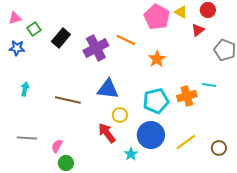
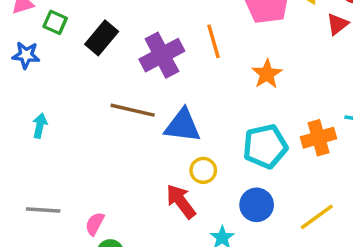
green square: (34, 29) -> (55, 22), turned -32
orange line: (126, 40) -> (214, 41), turned 48
brown line: (68, 100) -> (133, 110), moved
blue circle: (151, 135) -> (257, 205), size x0.7

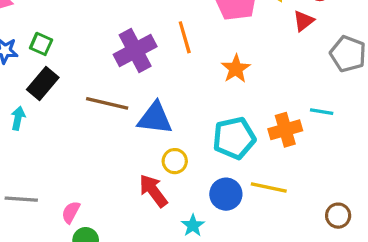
green square: (55, 22) -> (41, 44), moved
black rectangle: (102, 38) -> (43, 84), moved
yellow line: (317, 217) -> (269, 187), moved, turned 48

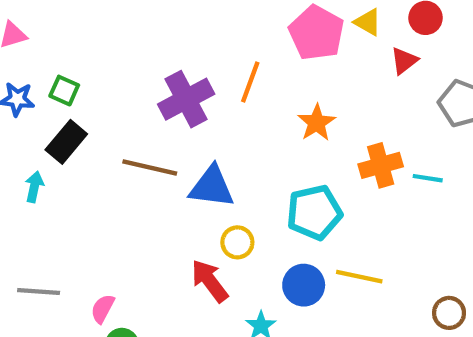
orange line: (185, 37) -> (250, 82), turned 36
orange cross: (285, 130) -> (381, 165), moved

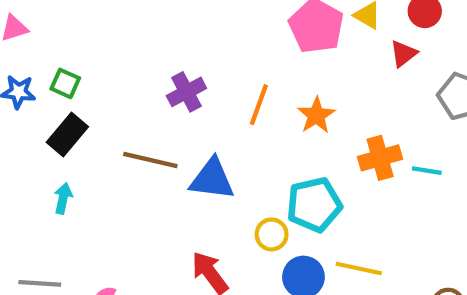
orange line: (250, 82) -> (259, 105), moved
purple cross: (186, 99) -> (186, 92), size x0.7
cyan arrow: (34, 187) -> (63, 198), moved
yellow circle: (237, 242) -> (272, 234), moved

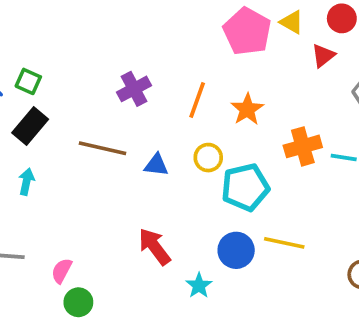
blue triangle: (212, 179) -> (156, 165), size x0.6
yellow circle: (272, 234) -> (208, 158), moved

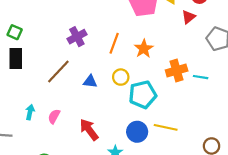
black rectangle: (30, 126) -> (16, 58), turned -40
brown line: (102, 148) -> (58, 72), turned -60
cyan arrow: (26, 182) -> (30, 112), moved
pink semicircle: (62, 271) -> (54, 116), moved

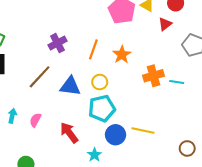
blue triangle: (90, 81) -> (70, 86), size x1.5
cyan pentagon: (143, 95) -> (102, 108), moved

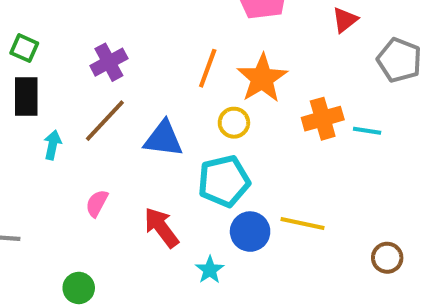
purple cross: (58, 43) -> (109, 62), moved
orange star: (122, 55) -> (262, 78), size x1.4
yellow circle: (100, 82) -> (234, 123), moved
cyan arrow: (12, 116) -> (52, 145), moved

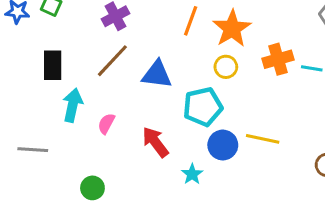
black rectangle: (26, 96) -> (53, 65), moved
yellow circle: (234, 123) -> (226, 67), moved
cyan arrow: (52, 145) -> (73, 105), moved, size x1.5

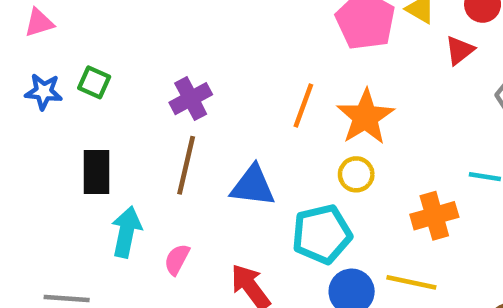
orange cross: (278, 59) -> (434, 216), moved
brown line: (112, 61) -> (186, 165), turned -30

